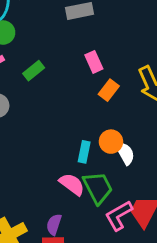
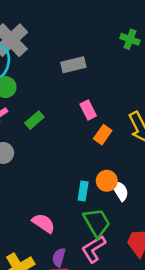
pink semicircle: (72, 184) -> (43, 223), moved
pink L-shape: (119, 216) -> (94, 249), moved

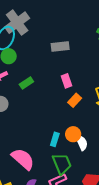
pink semicircle: (43, 223) -> (23, 159), size x1.4

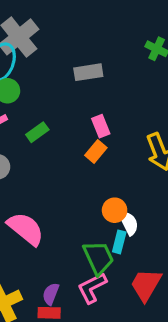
orange rectangle: (75, 100) -> (96, 151), moved
cyan rectangle: (55, 139) -> (119, 242), moved
pink semicircle: (23, 159) -> (26, 229), moved

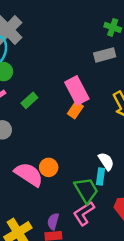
gray rectangle: (88, 72) -> (105, 55), moved
pink rectangle: (101, 126) -> (77, 91), size x1.6
orange circle: (115, 210) -> (49, 167), moved

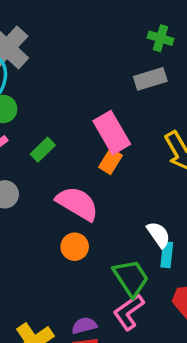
pink semicircle: (29, 174) -> (77, 203), moved
cyan rectangle: (100, 176) -> (167, 255), moved
purple semicircle: (53, 221) -> (84, 326), turned 63

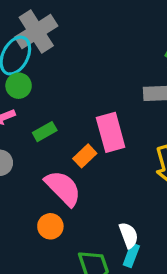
orange rectangle: (110, 161) -> (85, 156), moved

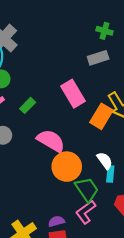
orange rectangle: (85, 156) -> (101, 116), moved, size x1.5
orange circle: (50, 226) -> (67, 167), moved, size x1.6

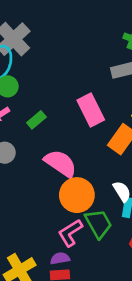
pink L-shape: (86, 212) -> (70, 233), moved

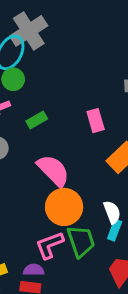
pink rectangle: (91, 110) -> (96, 121), size x0.7

